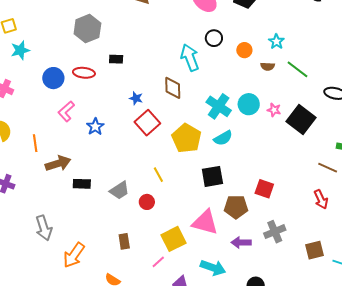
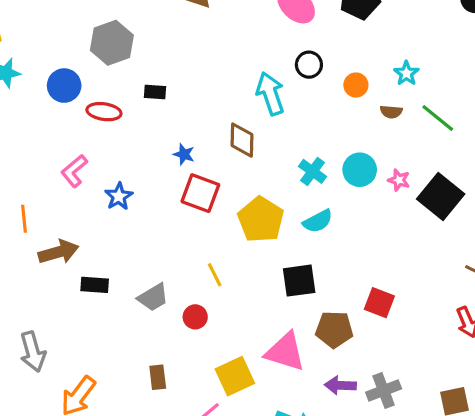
blue circle: (53, 78) -> (64, 86), moved
cyan cross: (219, 106) -> (313, 171), size x0.7
red square: (147, 123) -> (200, 193), turned -30
gray cross: (275, 232) -> (384, 390), moved

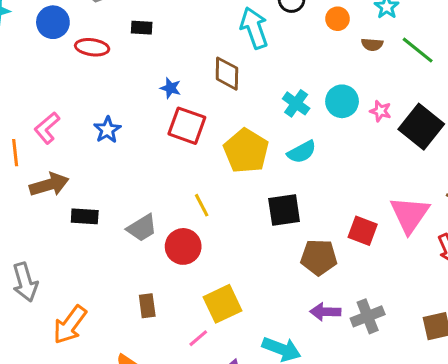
pink L-shape: (74, 171) -> (47, 128), moved
red circle: (195, 317) -> (183, 246), size x1.5
pink triangle: (285, 352) -> (410, 215), moved, turned 48

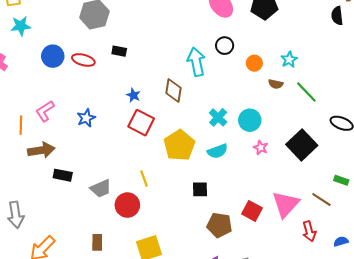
blue circle: (53, 22) -> (53, 56), moved
pink star: (380, 111) -> (261, 147), moved
black square: (284, 210) -> (200, 189), size x0.7

